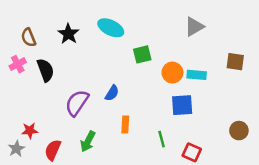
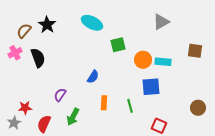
black star: (68, 34) -> (47, 25), moved
brown semicircle: (29, 37) -> (24, 31), turned 63
purple semicircle: (77, 103) -> (60, 95), moved, size x0.6
green line: (162, 139) -> (130, 106), moved

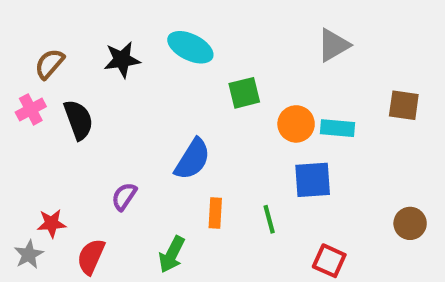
black star: (47, 25) -> (122, 60), moved, turned 30
blue semicircle: (93, 77) -> (192, 159), size x1.5
green arrow: (73, 117) -> (172, 254), moved

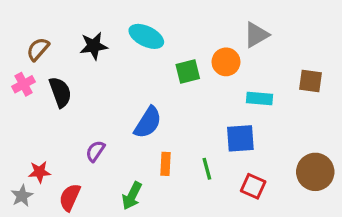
orange circle: (296, 124) -> (226, 62), moved
brown circle: (410, 223) -> (315, 172), size x1.5
red square: (329, 261) -> (253, 186), moved

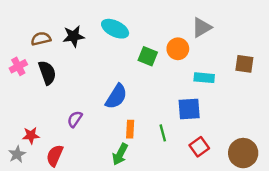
brown semicircle: (38, 49) -> (41, 39), moved, turned 36
green square: (188, 71) -> (148, 56), turned 36
brown circle: (315, 172) -> (243, 153), moved
red square: (253, 186) -> (199, 147), turned 30
green arrow: (132, 196) -> (120, 154), moved

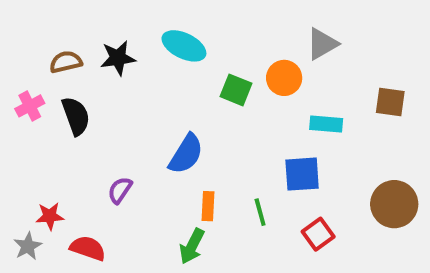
brown circle: (243, 153) -> (394, 204), moved
red semicircle: (55, 156) -> (88, 248), turned 85

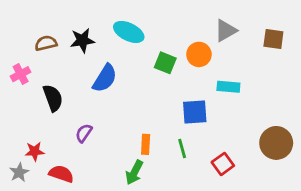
brown square: (390, 102) -> (273, 39), moved
black semicircle: (76, 116) -> (53, 98), moved
blue semicircle: (186, 154) -> (105, 78), moved
blue square: (302, 174) -> (195, 112), moved

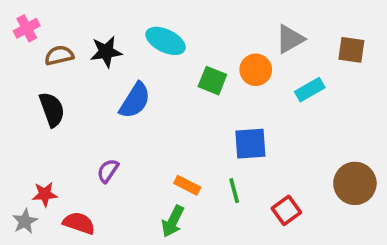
pink cross: (21, 74) -> (27, 28), moved
cyan rectangle: (228, 87) -> (310, 90), moved, turned -35
black semicircle: (53, 98) -> (52, 109), moved
orange rectangle: (146, 144) -> (187, 185), turned -66

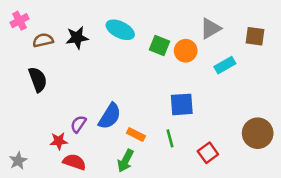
green square: (212, 81) -> (159, 45), moved
blue semicircle: (135, 100) -> (110, 116), moved
red star: (45, 194) -> (59, 141), moved
red semicircle: (79, 223) -> (74, 162), moved

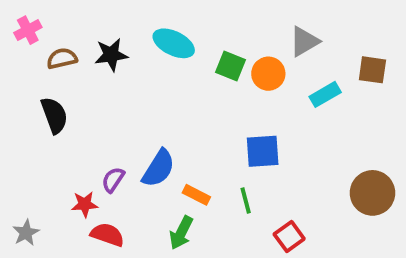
brown square: (255, 36) -> (372, 70), moved
red square: (208, 153) -> (289, 236), moved

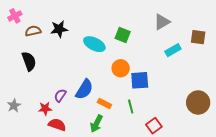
cyan ellipse: (174, 43) -> (94, 44), moved
orange circle: (268, 74) -> (121, 68), moved
gray star: (26, 233) -> (14, 106), moved

